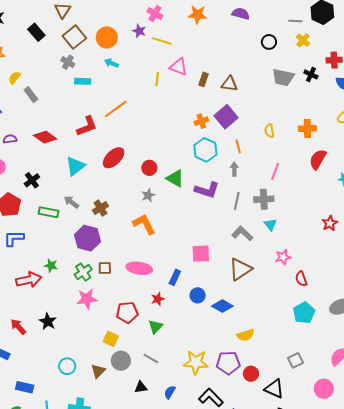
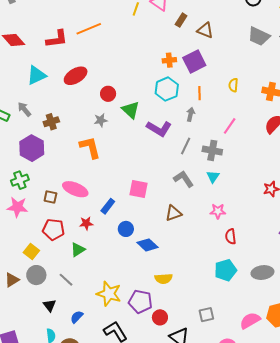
brown square: (105, 268) -> (50, 197), moved
brown triangle: (240, 269) -> (173, 213), size x0.7
black triangle: (141, 387) -> (50, 305), turned 48

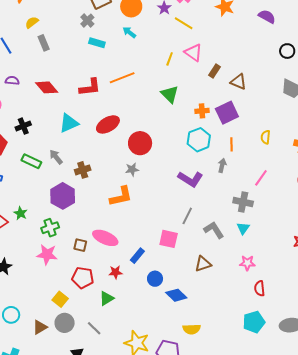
red circle: (108, 94) -> (140, 143), size x1.5
green triangle: (131, 110) -> (170, 94), moved
gray line: (186, 146) -> (187, 216), moved
orange L-shape: (90, 147) -> (121, 196), turned 90

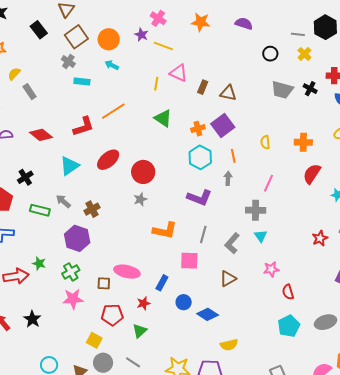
orange L-shape: (121, 196) -> (165, 230), moved, turned 35
gray L-shape: (214, 230) -> (232, 243), turned -95

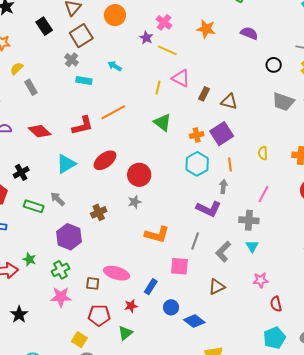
orange circle: (109, 39) -> (115, 15), moved
purple L-shape: (199, 198) -> (209, 209), moved
brown cross: (92, 209) -> (99, 212), moved

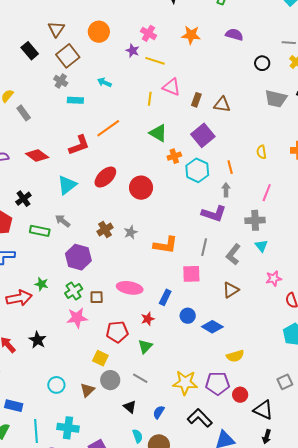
purple square: (222, 134) -> (203, 135), moved
orange cross: (197, 135) -> (174, 156), moved
gray star: (135, 202) -> (131, 232), moved
brown square: (93, 283) -> (97, 297), moved

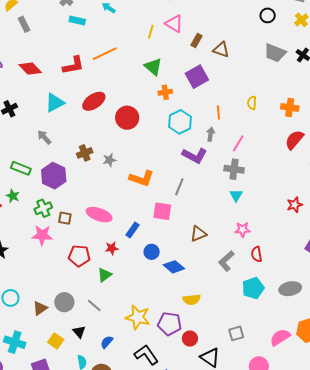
cyan hexagon: (197, 170) -> (180, 122), moved
pink line: (267, 193) -> (238, 143), moved
green rectangle: (40, 231) -> (21, 168), moved
gray L-shape: (233, 254) -> (226, 261), moved
yellow square: (100, 358) -> (56, 341), moved

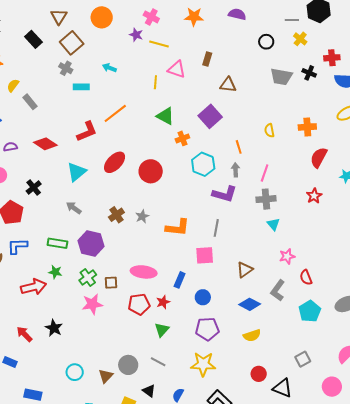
brown rectangle: (196, 41) -> (207, 59), moved
red star: (295, 205) -> (314, 196), moved
red pentagon: (79, 256) -> (139, 304), moved
blue diamond: (174, 267) -> (250, 304), moved
purple pentagon: (170, 324) -> (207, 329), moved

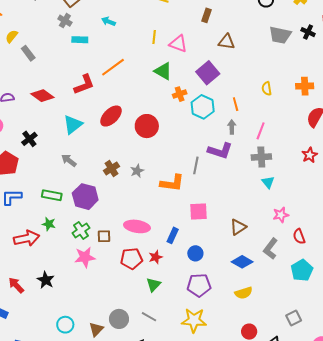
pink triangle: (177, 69) -> (178, 44), moved
cyan hexagon: (203, 164) -> (203, 107), moved
gray line: (216, 228) -> (196, 165), moved

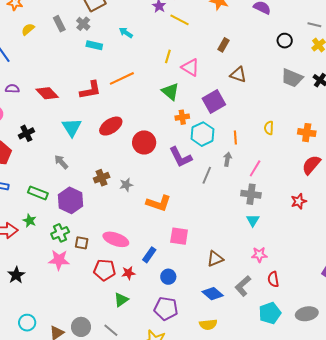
gray rectangle: (28, 53) -> (59, 24), moved
cyan triangle: (73, 125) -> (72, 127), turned -35
purple L-shape: (220, 151) -> (180, 157), moved, turned 35
gray line: (196, 165) -> (207, 175), moved

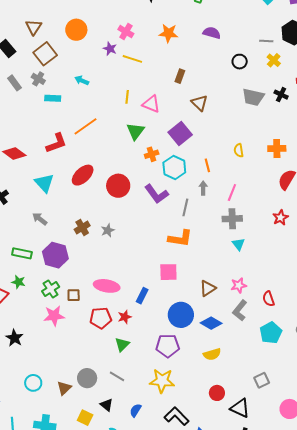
brown triangle: (238, 75) -> (199, 103), turned 36
green triangle: (170, 92) -> (135, 131), turned 36
orange L-shape: (158, 203) -> (180, 238), moved
pink star: (259, 255) -> (239, 285), moved
blue circle: (168, 277) -> (181, 315), moved, size x1.6

